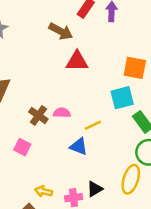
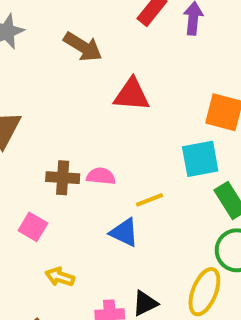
brown arrow: (61, 31) -> (83, 47), moved
brown cross: (38, 115) -> (63, 178), turned -36
yellow arrow: (44, 191) -> (60, 277), moved

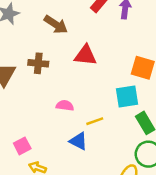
brown cross: (63, 178) -> (38, 63), moved
pink square: (33, 227) -> (22, 146), moved, turned 30

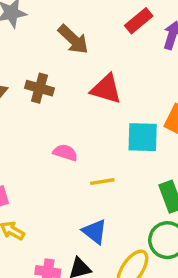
cyan square: (127, 96) -> (143, 137), moved
blue triangle: (78, 141) -> (95, 232), moved

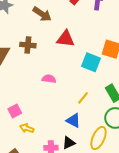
cyan square: (143, 137) -> (91, 62), turned 30
yellow line: (102, 182) -> (83, 98), moved, turned -32

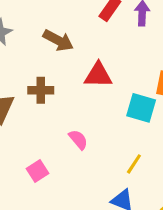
pink semicircle: (49, 79) -> (78, 140), turned 48
pink square: (15, 111) -> (37, 171), moved

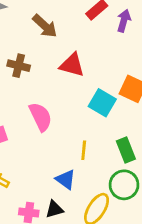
pink semicircle: (78, 140) -> (41, 117), size x1.5
yellow line: (134, 164) -> (84, 150), turned -42

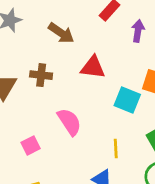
purple arrow: (124, 21) -> (138, 31), moved

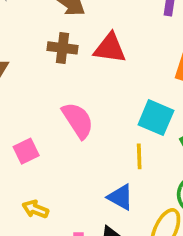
brown cross: (41, 75) -> (63, 48), moved
cyan square: (127, 100) -> (156, 118), moved

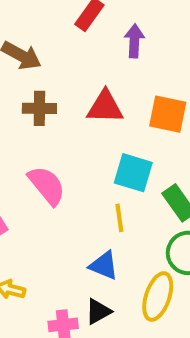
brown cross: (63, 48) -> (39, 108), moved
red triangle: (110, 48) -> (105, 107), moved

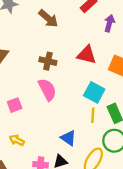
brown cross: (39, 108) -> (48, 61), moved
yellow line: (119, 218) -> (93, 115), moved

